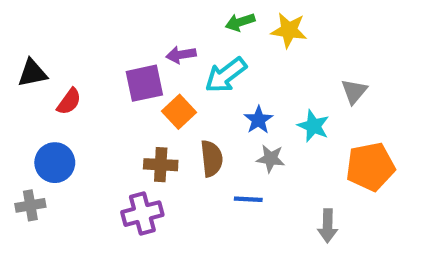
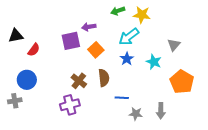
cyan arrow: (226, 75) -> (129, 37), moved
orange square: (179, 112) -> (96, 50), moved
gray star: (271, 159) -> (136, 114), moved
brown cross: (161, 165) -> (79, 81), turned 35
orange pentagon: (370, 167) -> (182, 82), turned -30

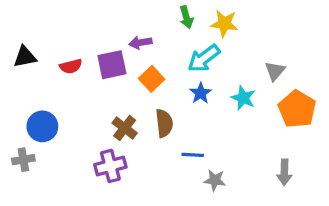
green arrow: (118, 11) -> (186, 17), turned -88
red semicircle: (34, 50) -> (71, 66), moved, turned 40
orange pentagon: (182, 82) -> (297, 109), moved
gray arrow: (161, 111) -> (284, 172), moved

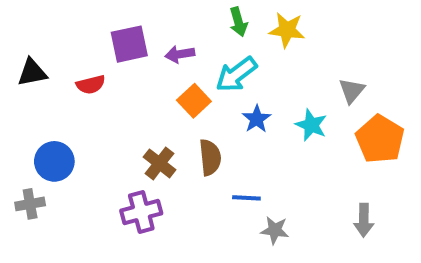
cyan arrow: (204, 58) -> (236, 74), moved
purple square: (112, 65) -> (129, 44), moved

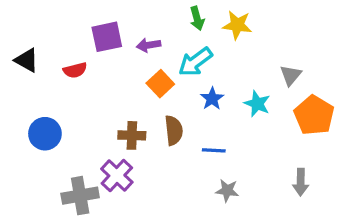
black triangle: (32, 72) -> (27, 60), turned 40
brown cross: (160, 163) -> (132, 135), turned -36
blue line: (246, 198) -> (214, 150), moved
gray cross: (30, 204) -> (80, 196), moved, size x1.5
purple cross: (141, 212) -> (117, 176), turned -32

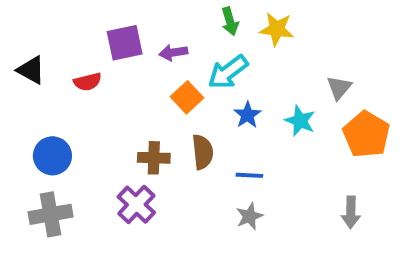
gray star: (227, 191) -> (249, 216), moved, turned -30
gray cross: (80, 196) -> (51, 214), moved

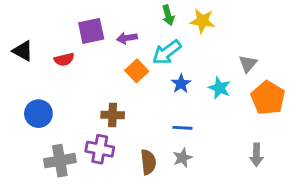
brown semicircle: (203, 152) -> (148, 162), moved
purple cross: (136, 205) -> (100, 149), turned -32
gray cross: (51, 214) -> (60, 161), moved

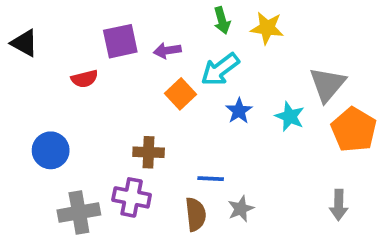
black triangle: (23, 51) -> (24, 43), moved
gray triangle: (248, 64) -> (327, 84), size x1.5
blue line: (182, 128) -> (211, 179), moved

